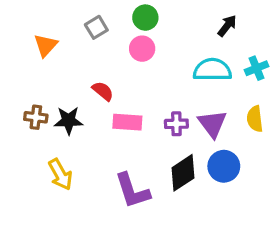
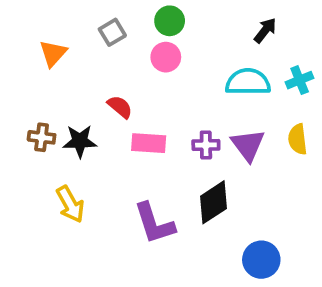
blue circle: (224, 166) -> (261, 260), moved

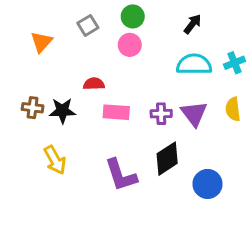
black arrow: (265, 30) -> (193, 24), moved
red semicircle: (120, 107) -> (94, 84), turned -42
blue circle: (261, 260) -> (208, 184), moved

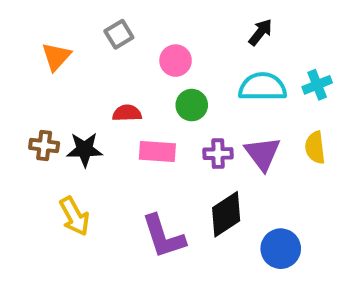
green circle: (133, 16) -> (192, 105), moved

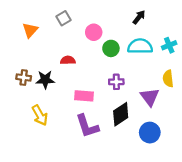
green circle: (192, 105) -> (111, 48), moved
pink rectangle: (157, 152) -> (84, 96), moved
purple triangle: (263, 154) -> (150, 97), moved

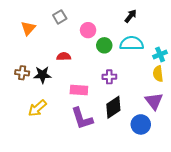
cyan cross: (169, 45) -> (160, 54), moved
purple triangle: (150, 97) -> (154, 101), moved
yellow arrow: (40, 115) -> (37, 108), turned 78

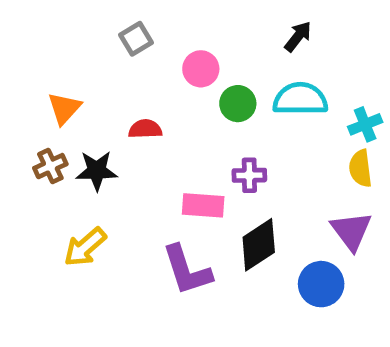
orange triangle: (28, 28) -> (64, 108), moved
brown cross: (22, 73) -> (50, 166), turned -32
pink rectangle: (79, 90) -> (203, 205), moved

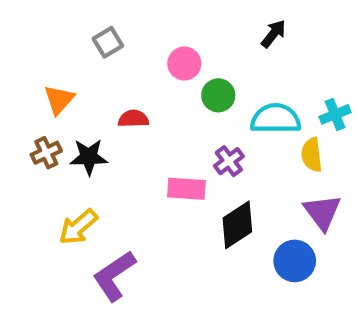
gray square: (136, 39) -> (108, 42), moved
cyan semicircle: (300, 99) -> (276, 119), moved
yellow semicircle: (360, 168) -> (312, 155), moved
purple cross: (249, 175) -> (229, 161), turned -36
purple L-shape: (187, 270) -> (114, 276), moved, turned 74

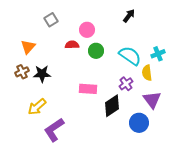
green circle: (218, 95) -> (96, 51), moved
red semicircle: (133, 119) -> (72, 45), moved
cyan semicircle: (276, 119) -> (130, 56), turned 35
purple cross: (229, 161) -> (126, 84), moved

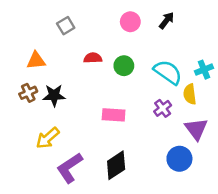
pink circle: (87, 30) -> (130, 22), moved
orange triangle: (28, 47) -> (36, 61), turned 42
black diamond: (112, 106) -> (116, 165), moved

